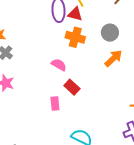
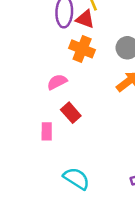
pink semicircle: (59, 65) -> (57, 82), turned -63

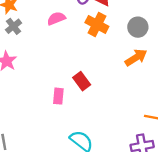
pink semicircle: (57, 82) -> (56, 18), moved

